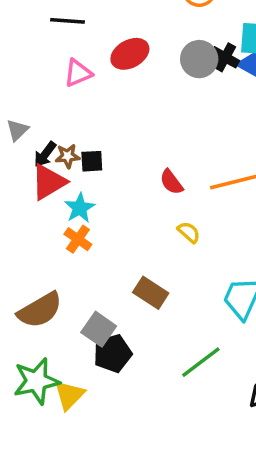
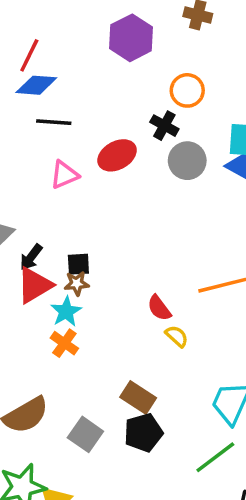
black cross: (225, 57) -> (164, 126), moved
brown star: (68, 156) -> (77, 283), moved
red semicircle: (171, 182) -> (159, 308), moved
black pentagon: (113, 353) -> (143, 433), moved
green line: (201, 362) -> (215, 457), moved

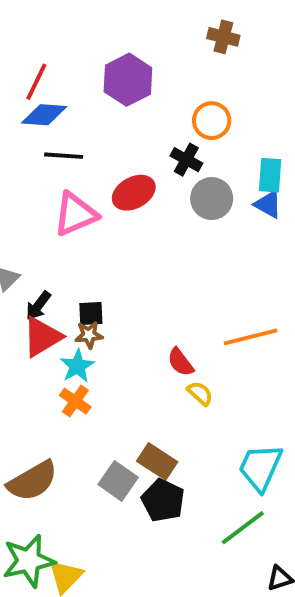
purple hexagon: (131, 38) -> (128, 80), moved
pink triangle: (64, 175) -> (75, 214), size x1.4
black pentagon: (143, 433) -> (163, 500), turned -30
gray square: (85, 434) -> (118, 481), moved

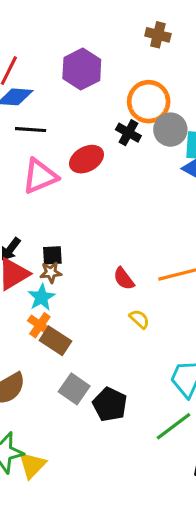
orange circle: (212, 121) -> (149, 102), size x1.4
gray circle: (212, 199) -> (170, 130), moved
red semicircle: (180, 362) -> (124, 279), moved
brown rectangle: (157, 461) -> (55, 341), moved

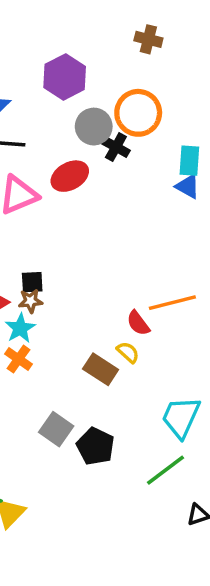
gray circle: (170, 130) -> (94, 127), moved
red semicircle: (124, 279) -> (138, 323), moved
brown rectangle: (55, 341) -> (101, 369), moved

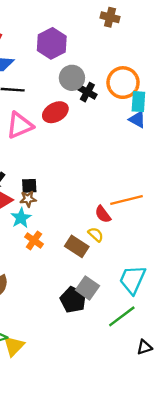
orange circle: (138, 113) -> (123, 83), moved
orange cross: (18, 359) -> (34, 240), moved
gray square: (56, 429) -> (87, 288), moved

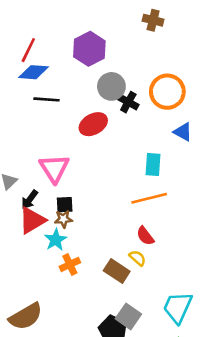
cyan rectangle: (138, 102) -> (153, 164), moved
pink triangle: (20, 125) -> (54, 168), moved, turned -40
orange line: (127, 200) -> (149, 198), moved
orange cross: (34, 240) -> (70, 264), turned 30

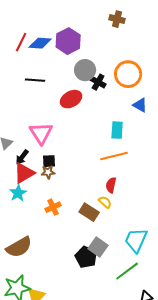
blue diamond: (33, 72) -> (40, 43), moved
red semicircle: (145, 236) -> (111, 185), turned 49
cyan star: (56, 240) -> (18, 193), moved

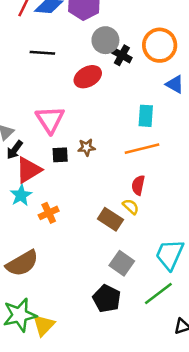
black arrow: (22, 157) -> (15, 150), moved
brown star: (48, 172) -> (86, 147), moved
orange cross: (53, 207) -> (49, 213), moved
black pentagon: (86, 257) -> (107, 299), moved

